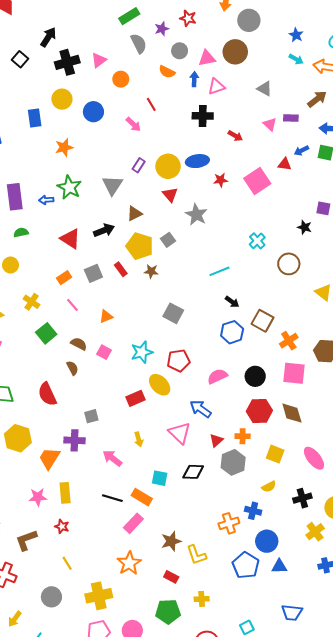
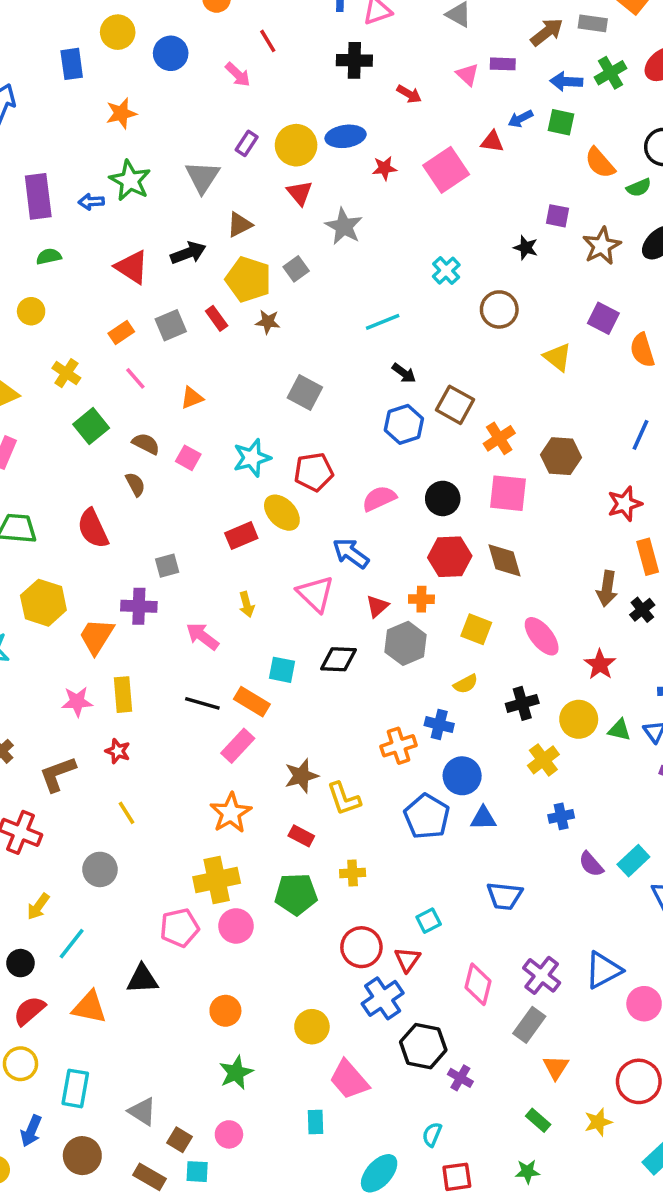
yellow cross: (99, 596) -> (217, 880), moved

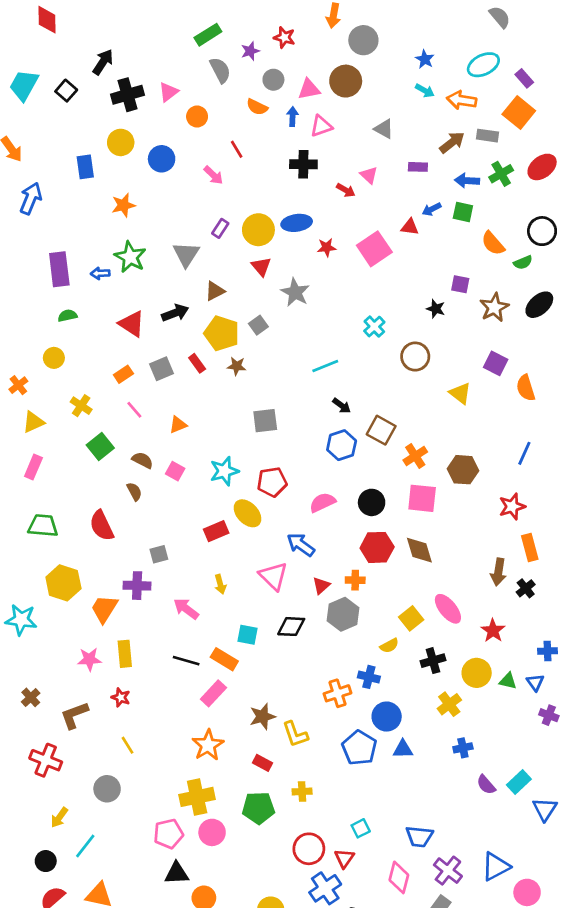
pink triangle: (467, 75) -> (369, 175), moved
gray square: (305, 392) -> (265, 421), turned -35
yellow square: (476, 629) -> (411, 618), moved, turned 30
blue trapezoid: (505, 896) -> (419, 837), moved
black triangle: (142, 979) -> (177, 873), moved

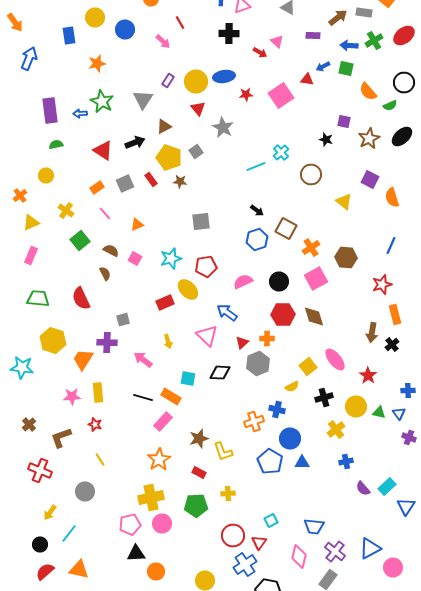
cyan line: (325, 366) -> (256, 166), moved
pink square: (422, 498) -> (316, 278), turned -35

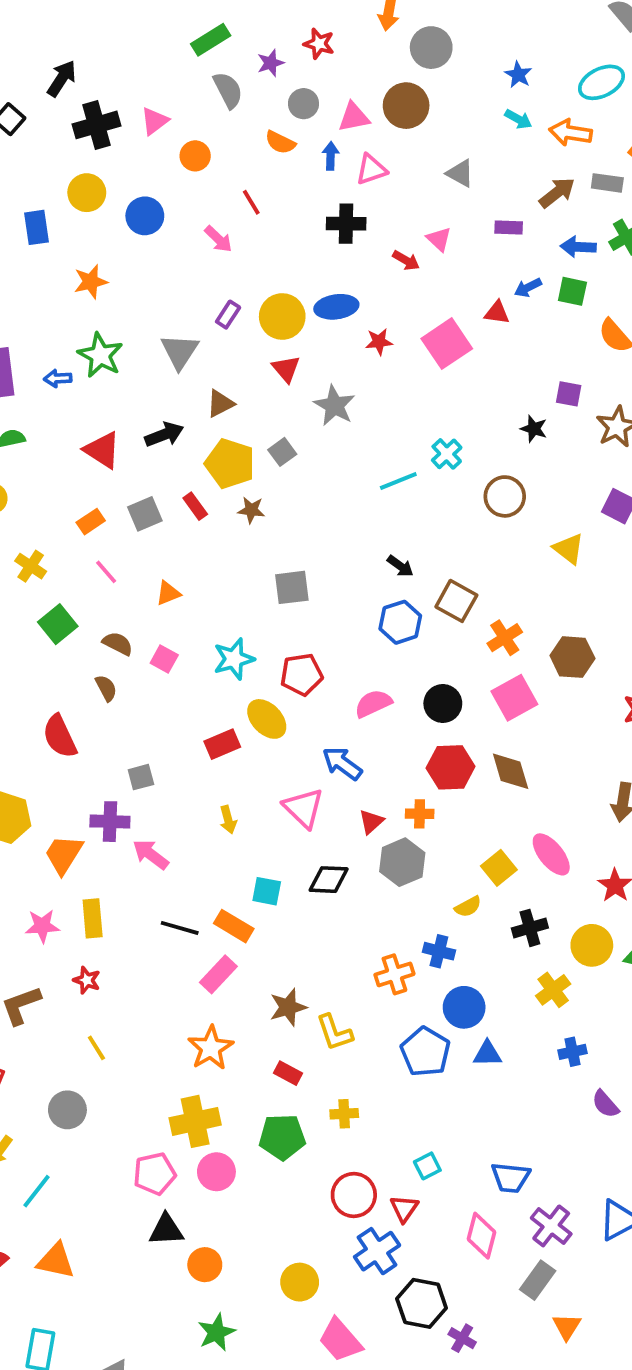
pink arrow: (143, 360) -> (151, 854), moved

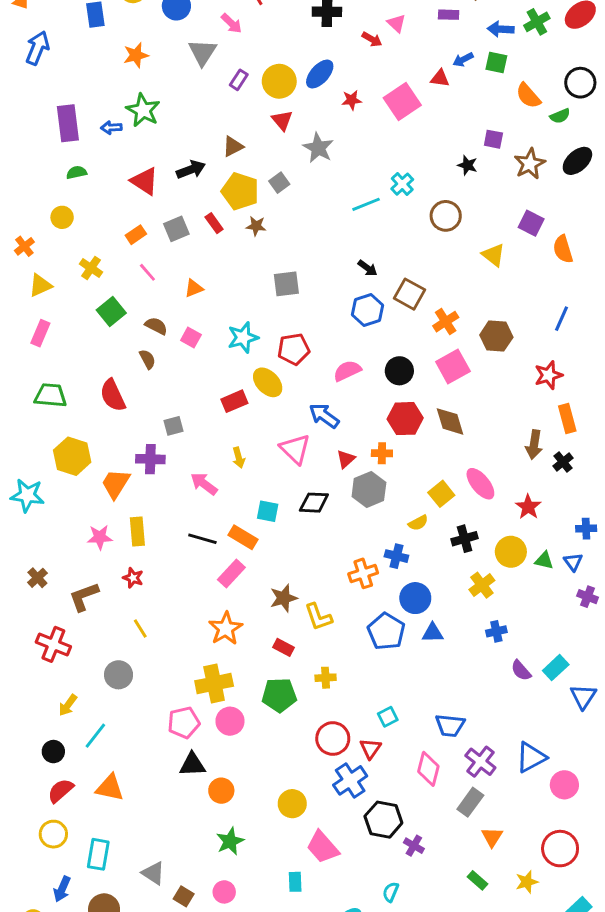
blue ellipse: (336, 307) -> (320, 74), turned -40
gray triangle: (180, 351) -> (202, 52), moved
pink arrow: (151, 854) -> (204, 484), moved

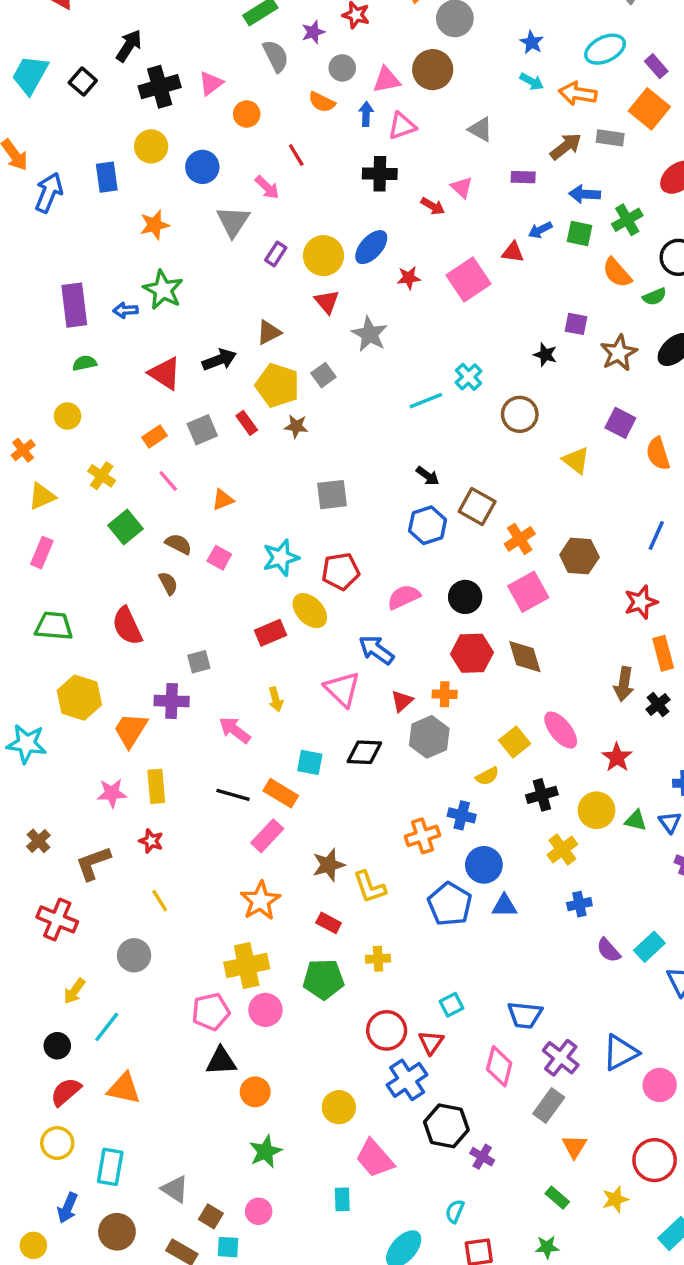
green cross: (537, 22) -> (627, 220), moved
blue arrow: (37, 48) -> (49, 192), moved

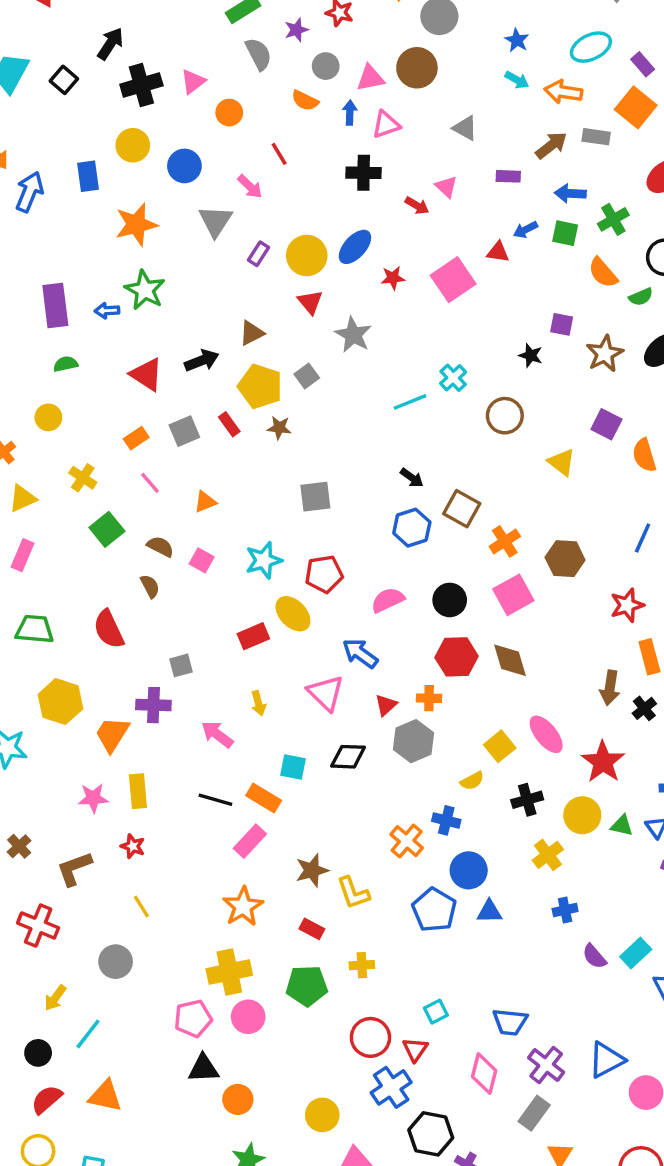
orange star: (155, 225) -> (136, 225), size x1.4
red star: (617, 757) -> (603, 762), size x1.4
orange cross: (422, 836) -> (407, 841), turned -32

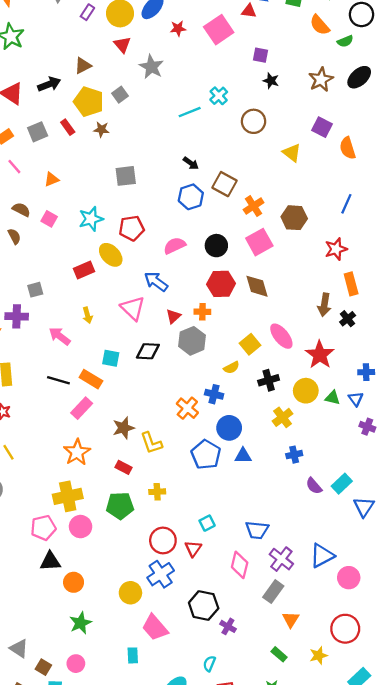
purple square: (562, 324) -> (260, 55), moved
blue cross: (391, 1087) -> (161, 574), moved

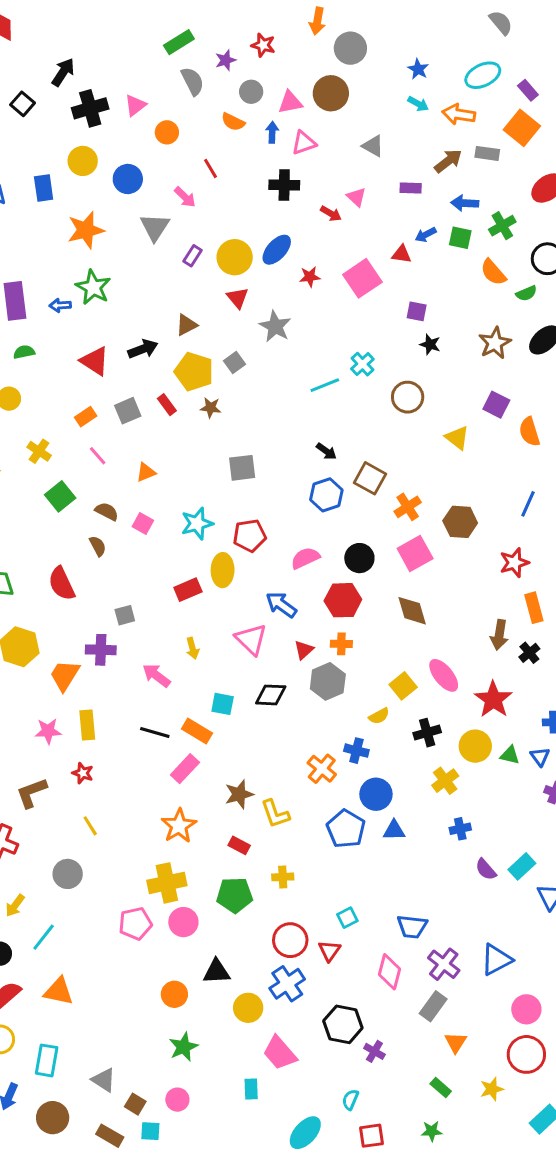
yellow ellipse: (111, 255) -> (223, 570), turned 45
red hexagon: (221, 284) -> (343, 600), moved
black triangle: (50, 561) -> (217, 972), moved
pink circle: (349, 578) -> (526, 1009), moved

